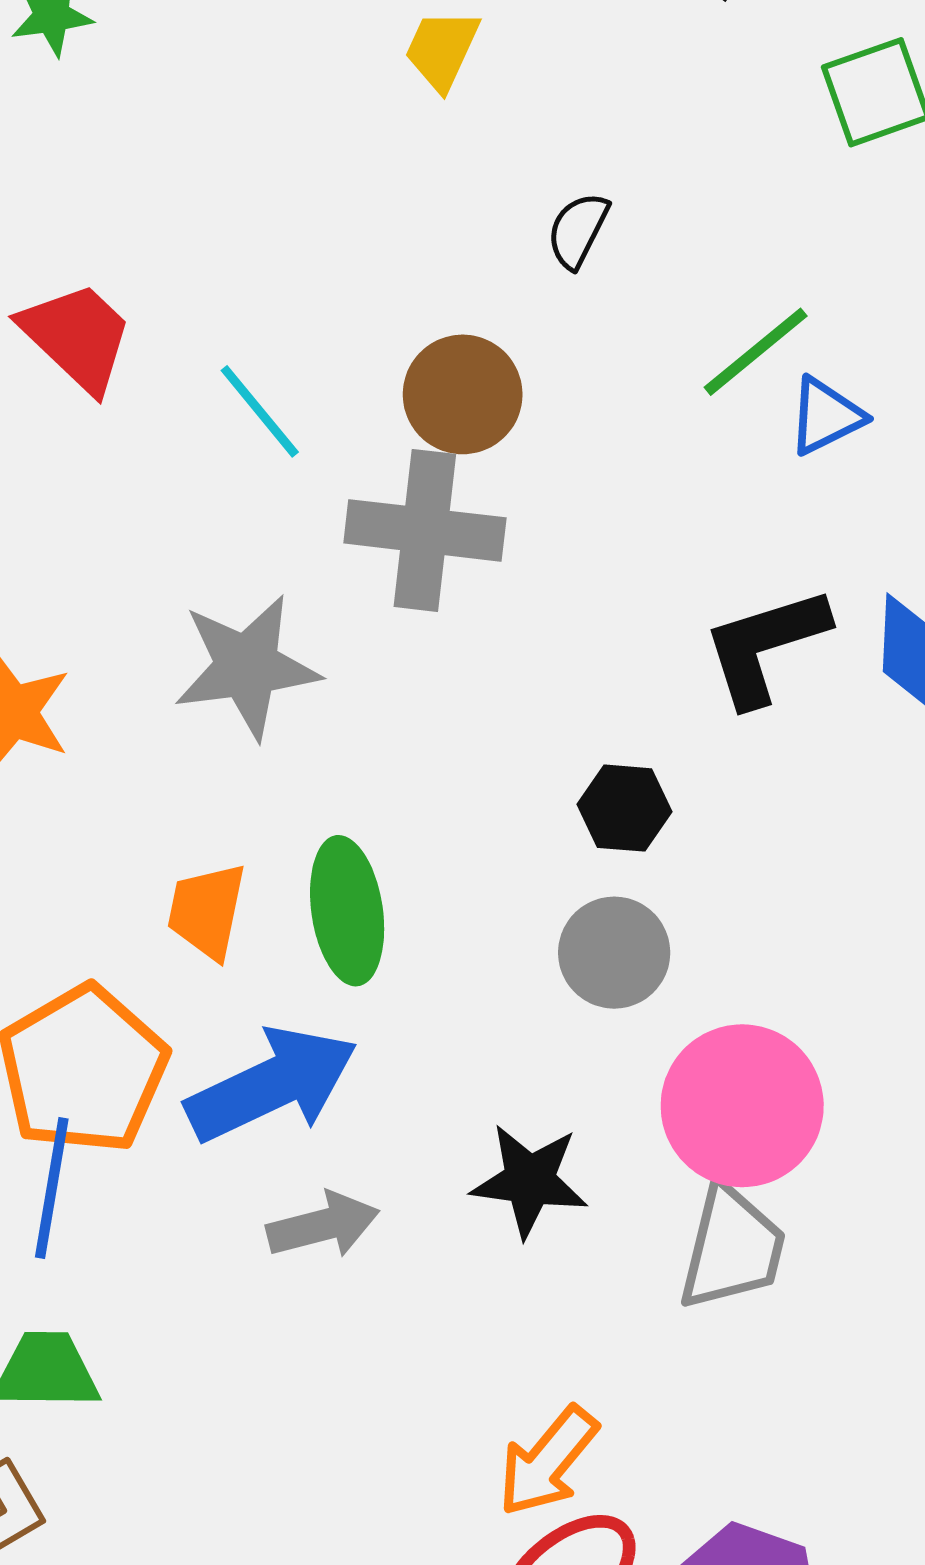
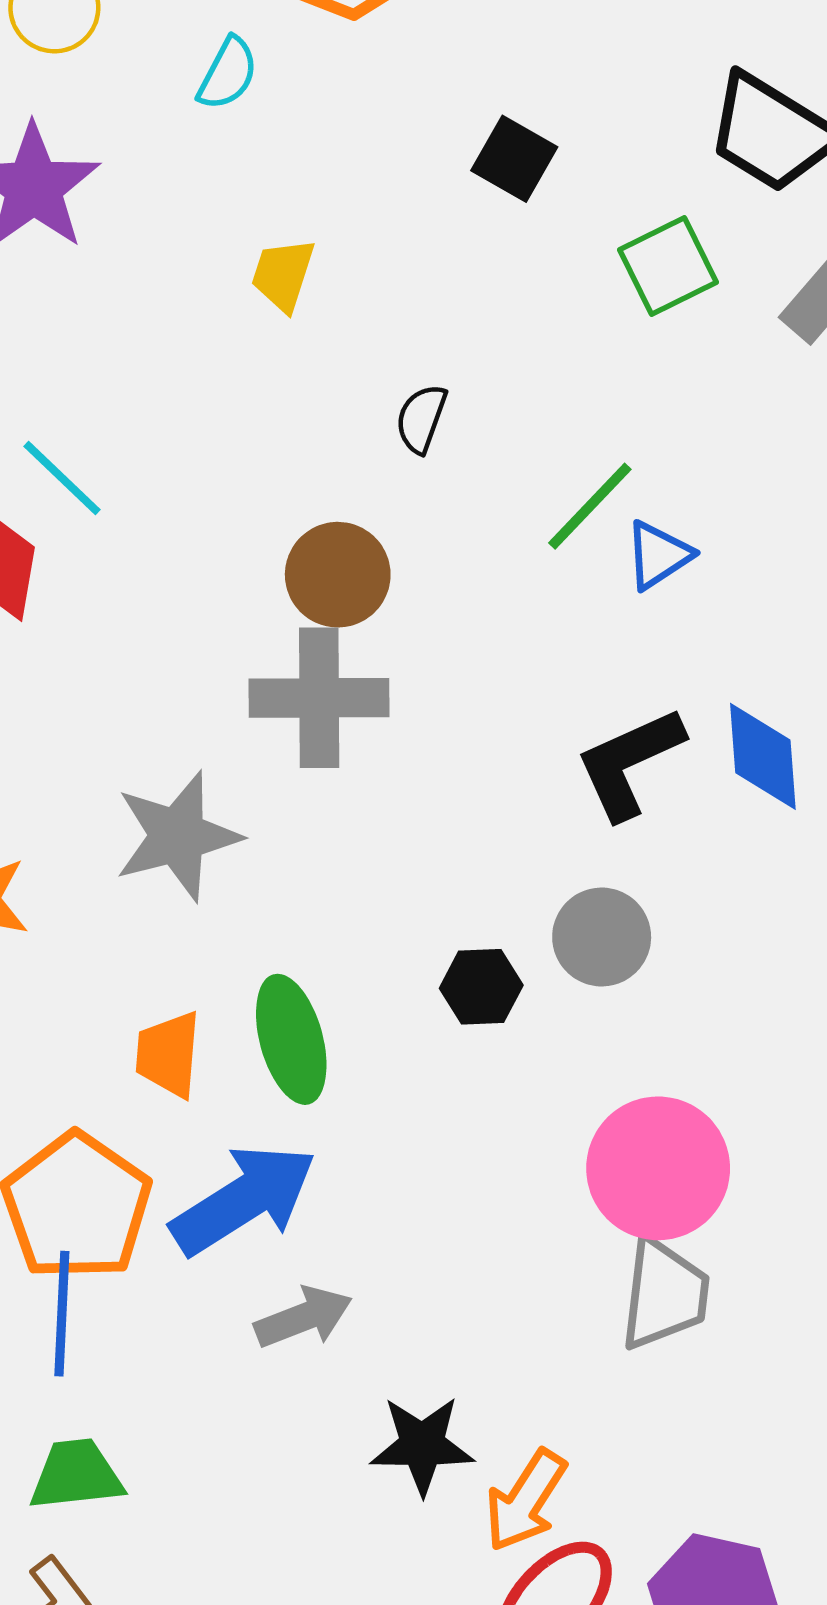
cyan line: (260, 411) -> (62, 478), moved
black hexagon: (625, 808) -> (481, 987), moved
gray circle: (614, 953) -> (602, 937), moved
black star: (529, 1181) -> (422, 1445), moved

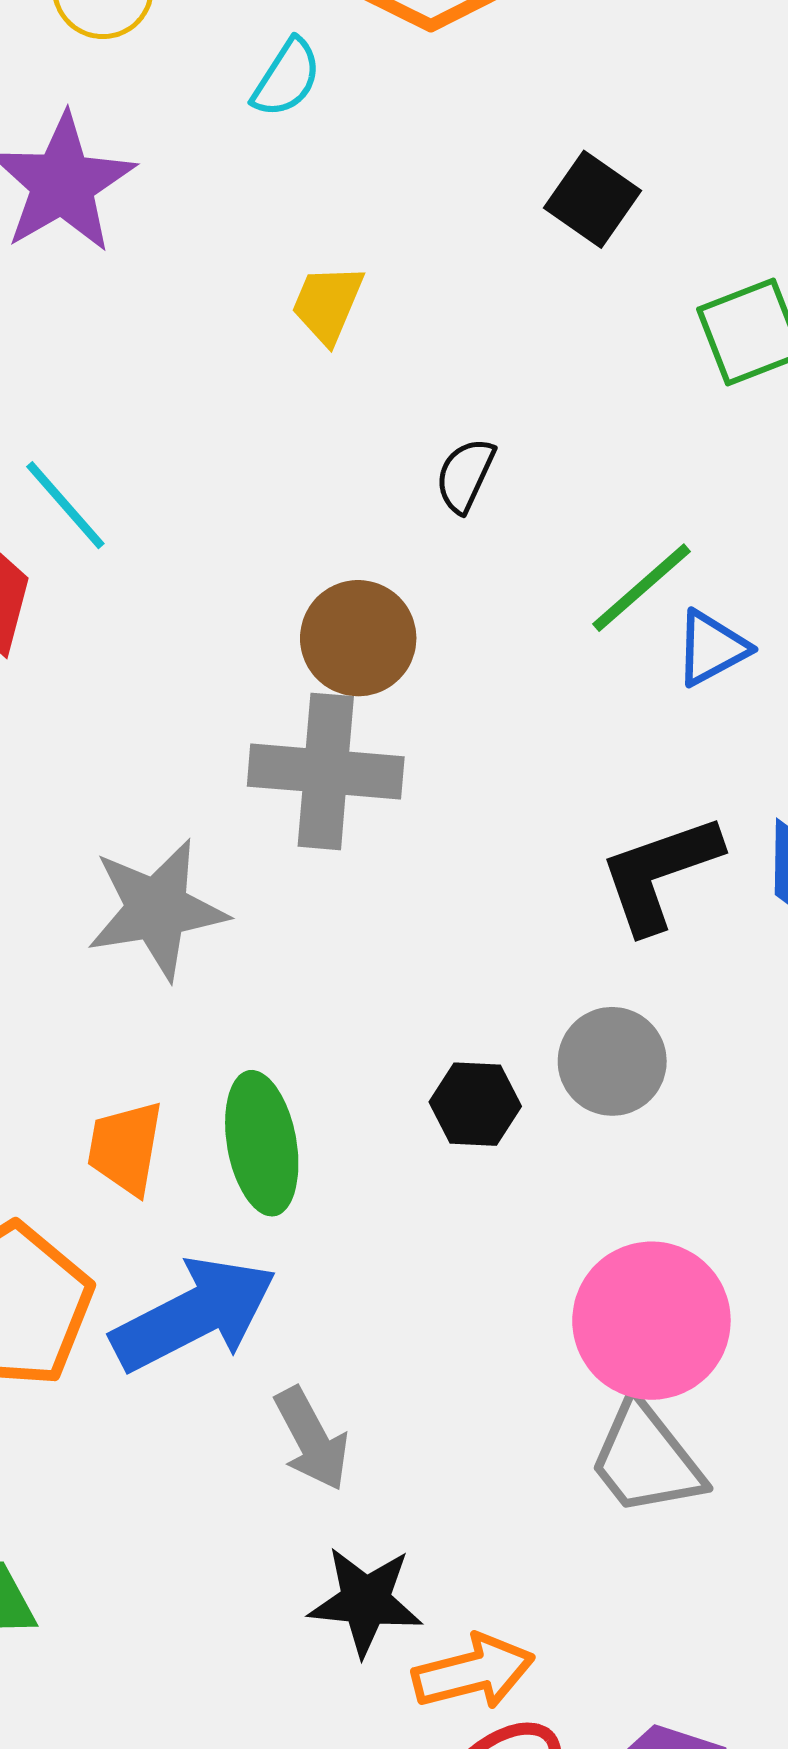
gray trapezoid: (664, 1294) -> (646, 1459), turned 130
gray arrow: (304, 1317) -> (312, 1439), moved, turned 78
orange arrow: (525, 1501) -> (473, 1672), turned -142

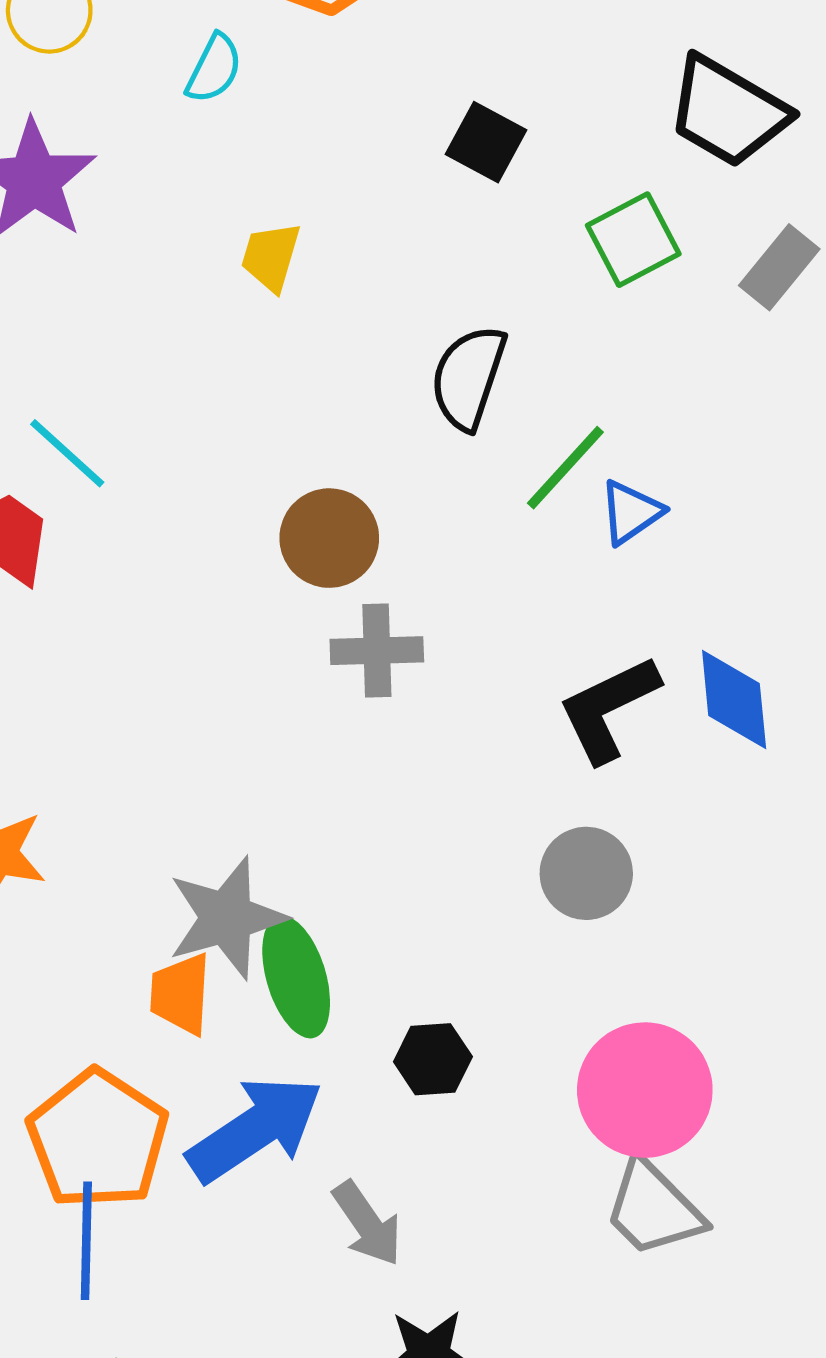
black semicircle: (465, 475) -> (468, 377), moved, size x1.6
gray cross: (326, 771) -> (377, 651), moved, size x0.7
gray star: (157, 909) -> (227, 918), moved
black hexagon: (475, 1104) -> (433, 1059), moved

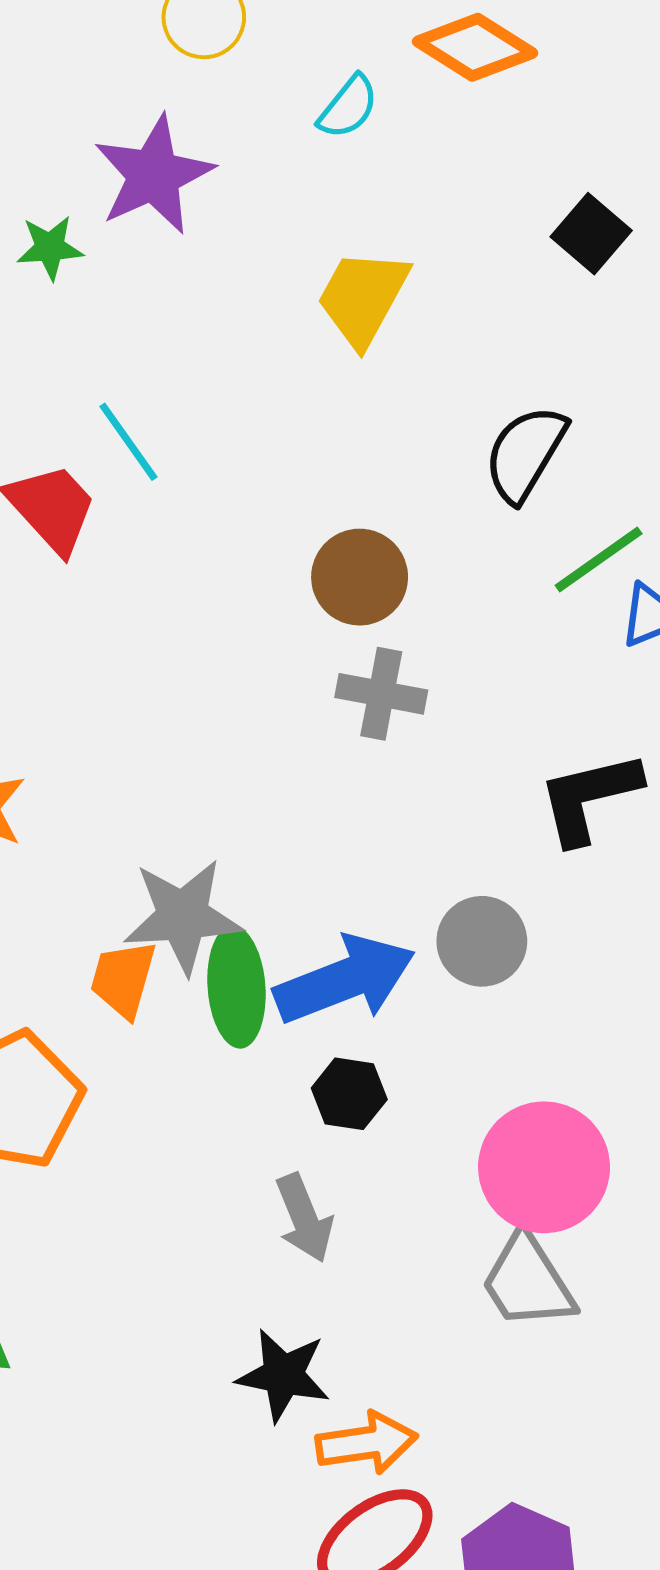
yellow trapezoid: (271, 257) -> (363, 298), size x1.5
gray circle: (586, 873) -> (482, 941), moved
blue arrow: (255, 1129) -> (345, 980), moved
gray arrow: (367, 1224) -> (304, 1218), moved

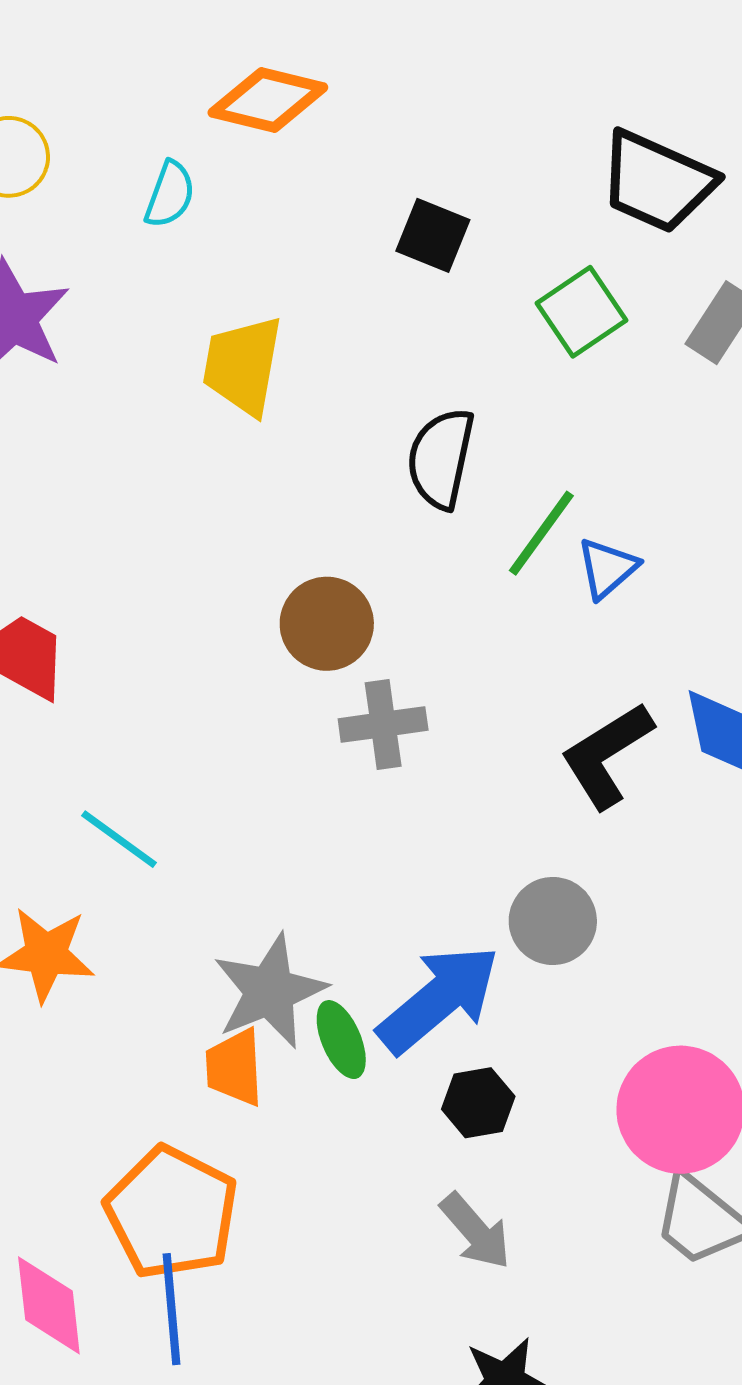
cyan line: (128, 442) -> (119, 839), moved
green ellipse: (236, 987) -> (341, 1040), size x0.7

